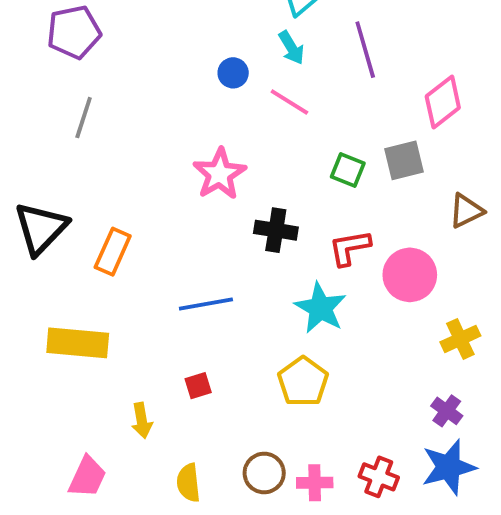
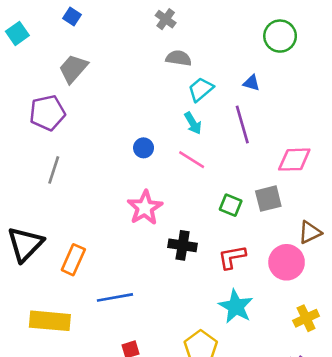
blue circle: (233, 73) -> (144, 148), moved
pink diamond: (443, 102) -> (294, 160), turned 36
pink circle: (410, 275) -> (287, 262), moved
blue line: (206, 304) -> (115, 297), moved
cyan star: (320, 308) -> (236, 306), moved

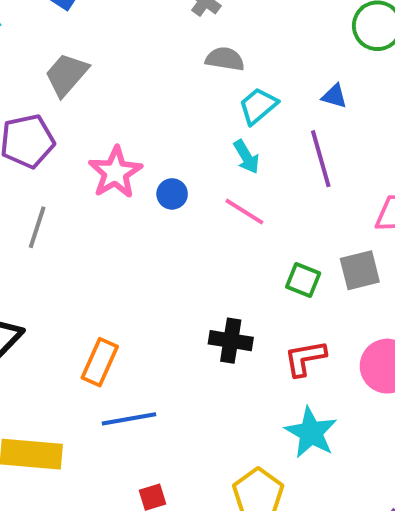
pink star: (145, 208) -> (115, 172), moved
orange rectangle: (73, 260) -> (100, 362), moved

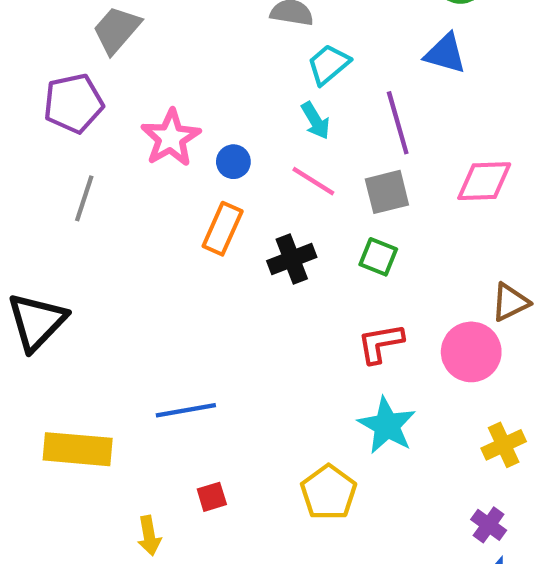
blue triangle: (334, 96) -> (445, 54), moved, size x1.5
gray square: (360, 270) -> (387, 192), moved
black cross: (231, 341) -> (292, 259), moved, turned -30
orange rectangle: (100, 362) -> (223, 229), moved

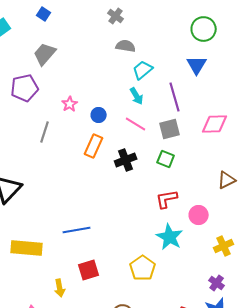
blue triangle: (445, 54) -> (197, 65), turned 45
pink star: (171, 138) -> (70, 104), size x0.6
gray line: (84, 198) -> (45, 132), moved
pink circle: (471, 352) -> (199, 215), moved, size x0.7
red square: (212, 497) -> (89, 270), size x1.5

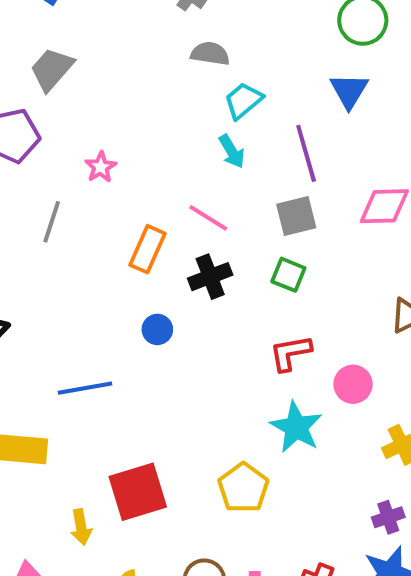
blue circle: (99, 115) -> (157, 329), moved
pink line: (136, 124) -> (208, 218), moved
blue line: (77, 230) -> (85, 388), moved
red square: (89, 270) -> (138, 492), size x1.4
purple cross: (217, 283) -> (388, 517), turned 35

